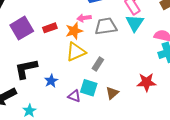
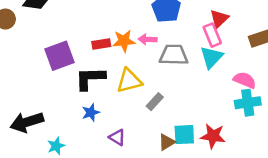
purple square: (22, 28) -> (60, 56), moved
orange star: (74, 31) -> (124, 41), moved
black L-shape: (26, 69) -> (90, 78), moved
cyan square: (89, 88) -> (184, 135), moved, turned -30

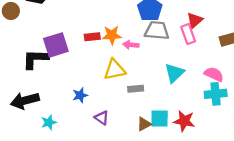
pink arrow: (148, 39) -> (131, 45), moved
gray trapezoid: (174, 55) -> (157, 31), moved
cyan triangle: (211, 57) -> (174, 73), moved
black L-shape: (90, 78) -> (36, 59), moved
gray rectangle: (155, 102) -> (136, 89), turned 40

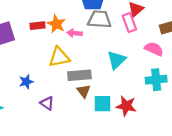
orange star: (112, 35) -> (56, 24), turned 30
pink semicircle: (214, 74) -> (154, 49), moved
gray rectangle: (136, 89) -> (79, 75), size x1.5
brown triangle: (144, 124) -> (84, 91), moved, turned -40

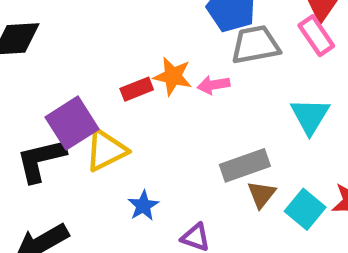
yellow triangle: (59, 57) -> (106, 150), moved
brown triangle: (84, 91) -> (261, 194), turned 32
cyan square: (103, 104) -> (305, 209), turned -36

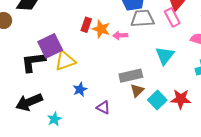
red rectangle: (137, 89) -> (86, 25), moved, turned -56

